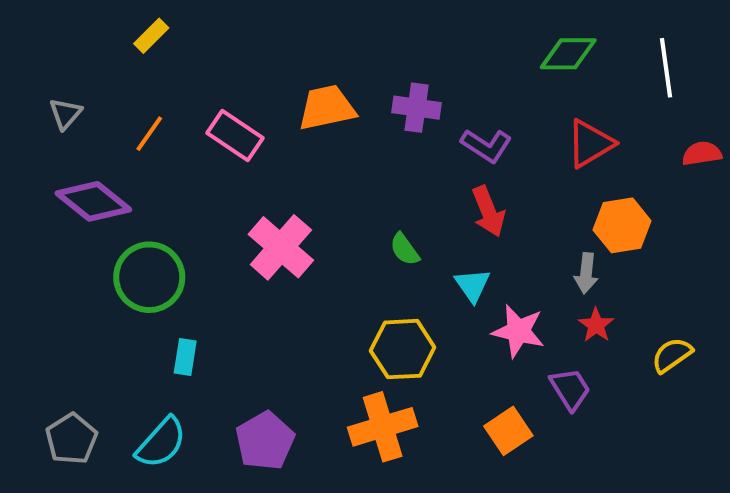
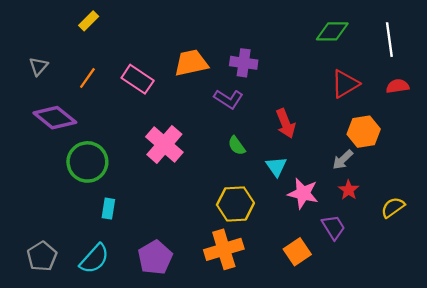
purple L-shape: (486, 146) -> (228, 99), moved
red semicircle: (702, 154) -> (398, 86), moved
gray arrow: (586, 273) -> (343, 160), turned 40

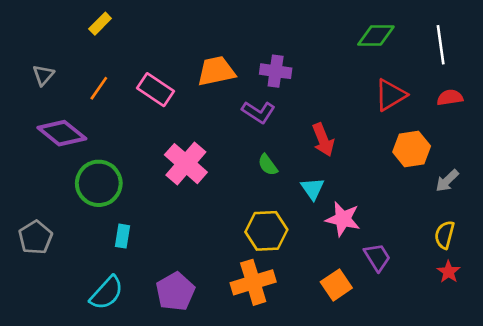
gray arrow: (343, 160) -> (447, 181), moved
red star: (349, 190) -> (449, 272), moved
yellow semicircle: (393, 207) -> (445, 235), turned -40
gray pentagon: (42, 256) -> (35, 237), moved

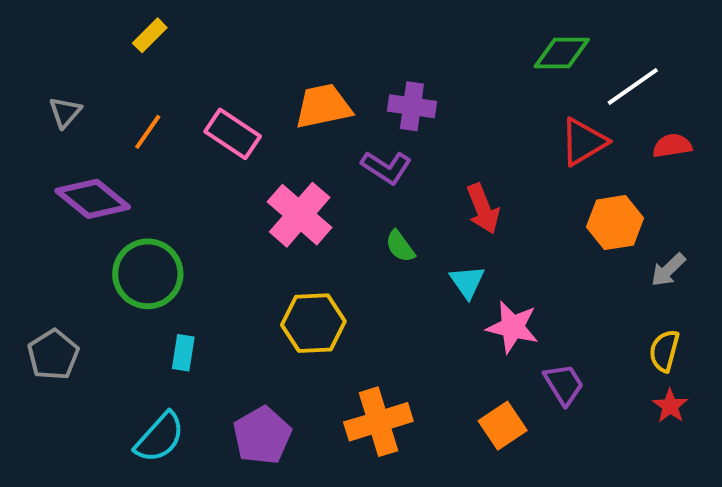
white line: (441, 45) -> (633, 87), moved, turned 63
pink cross: (186, 164) -> (300, 215), moved
yellow hexagon: (266, 231) -> (313, 323), moved

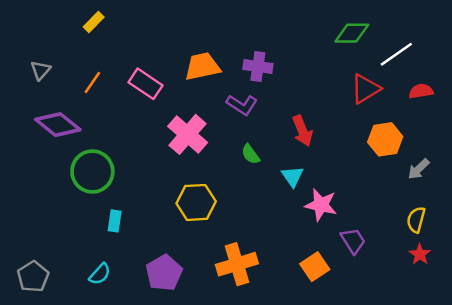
gray pentagon: (53, 355) -> (33, 277), moved
cyan semicircle: (160, 437) -> (100, 274), size x0.7

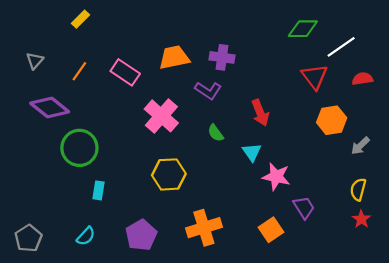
red triangle: (365, 89) -> (315, 77), turned -36

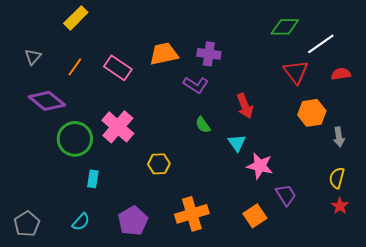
yellow rectangle: (81, 19) -> (76, 18), size x1.4
pink cross: (161, 116) -> (118, 127), moved
gray arrow: (360, 146) -> (339, 137), turned -54
yellow hexagon: (169, 174) -> (159, 164), size x0.7

